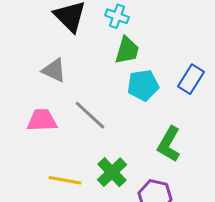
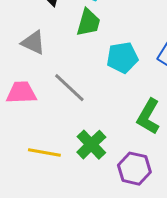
green trapezoid: (127, 50) -> (88, 23), moved

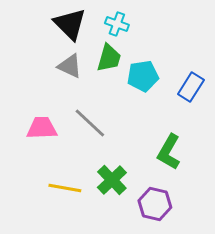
gray triangle: (33, 43) -> (70, 66), moved
cyan pentagon: (122, 58) -> (143, 76), moved

